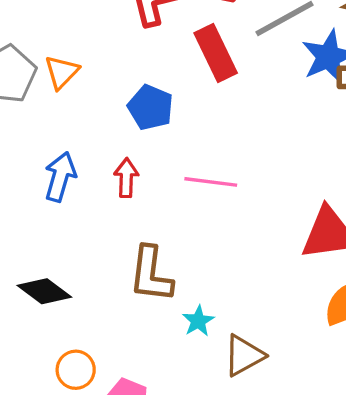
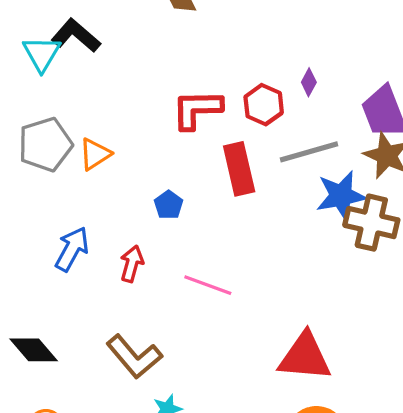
blue pentagon: (150, 107) -> (169, 205), size x0.7
brown L-shape: (151, 274) -> (134, 357), turned -60

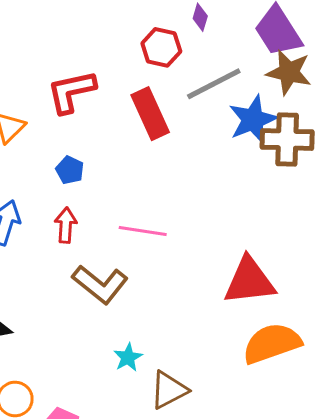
red L-shape: (197, 109) -> (71, 92), moved
blue pentagon: (169, 205) -> (70, 170), moved
brown L-shape: (134, 357) -> (100, 284), moved

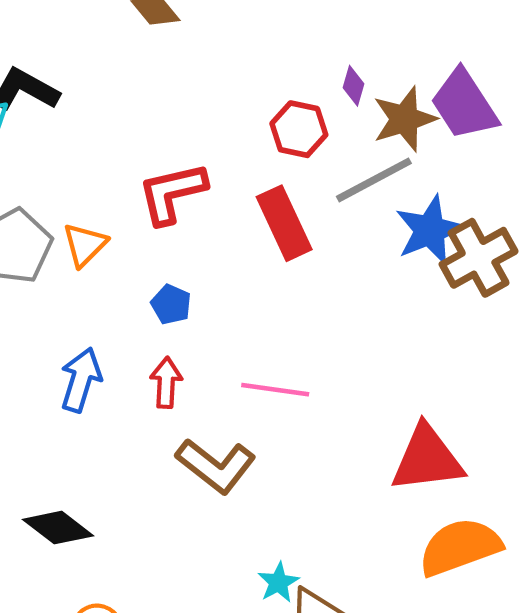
brown star: (289, 72) -> (404, 119), moved, turned -30
brown cross: (287, 140) -> (479, 258), turned -30
cyan star: (128, 357) -> (278, 582), moved

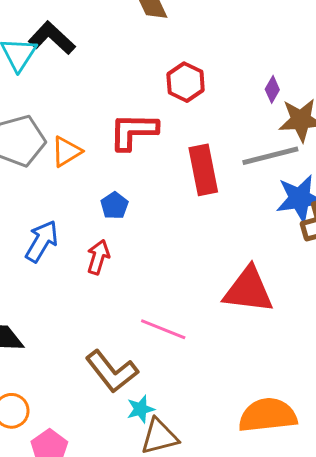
red hexagon: (299, 129) -> (186, 82), moved
pink line: (275, 390) -> (163, 329), moved
red triangle: (427, 459) -> (248, 290), moved
brown L-shape: (216, 466) -> (112, 371), moved

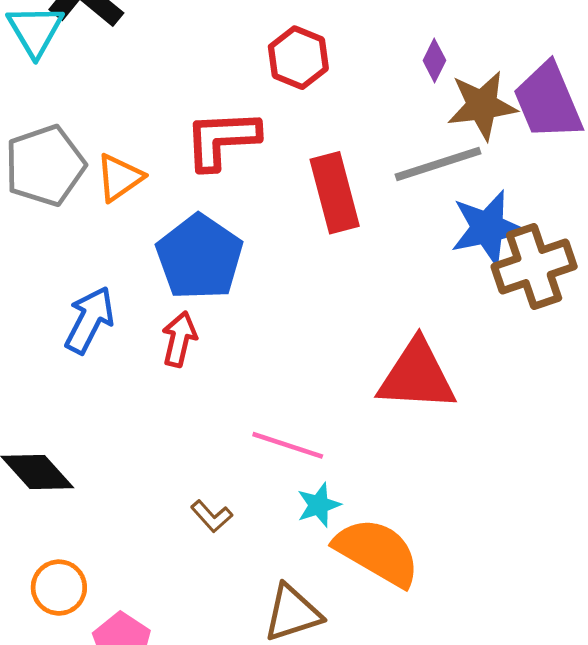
blue pentagon: (114, 206) -> (200, 257), size x2.0
brown L-shape: (112, 371) -> (212, 516), size x0.5
cyan star: (141, 409) -> (319, 505), moved
orange semicircle: (268, 415) -> (377, 552), moved, turned 40

